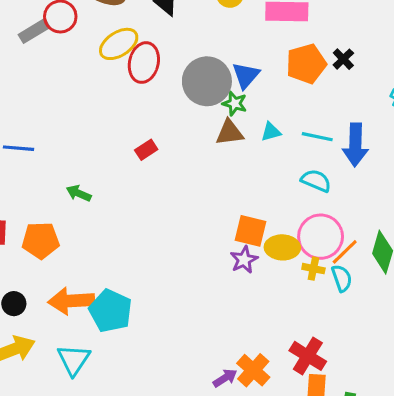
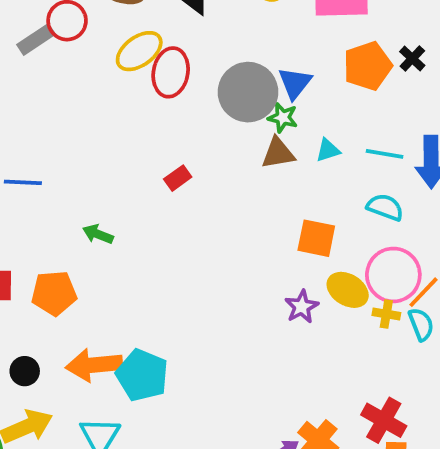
orange square: (251, 231) -> (316, 238), moved
yellow ellipse: (282, 247) -> (348, 290), turned 32

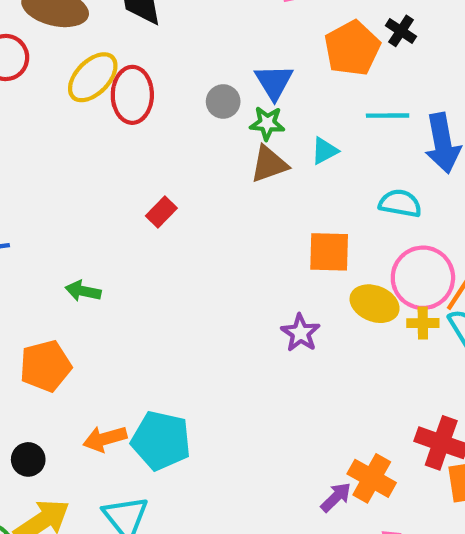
gray circle: (248, 92) -> (223, 101), size x0.5
cyan line: (385, 154) -> (388, 116), moved
purple star: (302, 307) -> (300, 333), moved
orange arrow: (94, 365) -> (105, 439), size x0.7

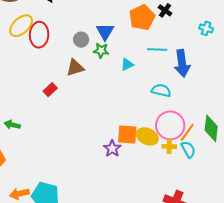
brown triangle: (269, 164) -> (75, 68), moved
orange square: (329, 252) -> (127, 134), moved

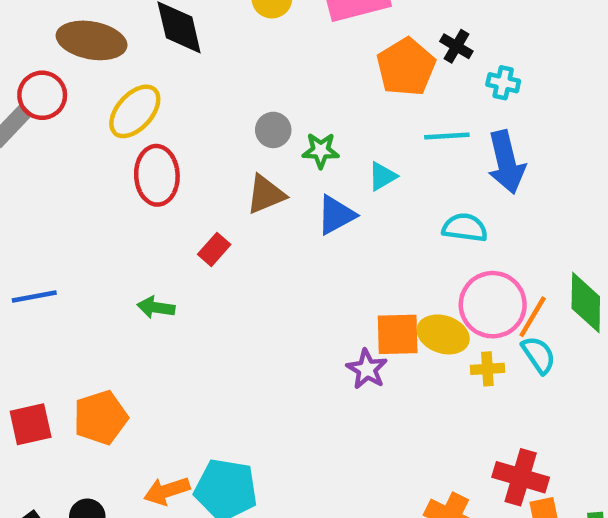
cyan cross: (206, 28) -> (503, 83), moved
blue triangle: (105, 32) -> (336, 215), moved, turned 36
red ellipse: (39, 35) -> (157, 175), moved
green arrow: (12, 125) -> (156, 307), moved
yellow cross: (169, 146) -> (487, 369), moved

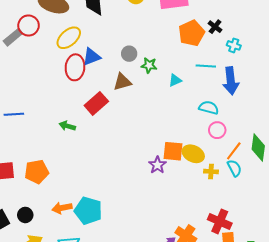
blue triangle: (336, 215) -> (92, 57), moved
red rectangle: (214, 249) -> (96, 103), size x1.6
pink circle: (493, 305) -> (217, 130), moved, size x0.6

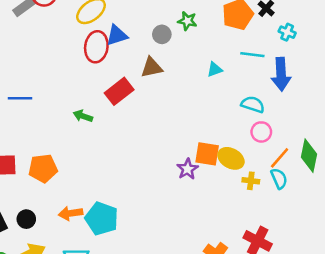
green star: (149, 65) -> (187, 21), moved

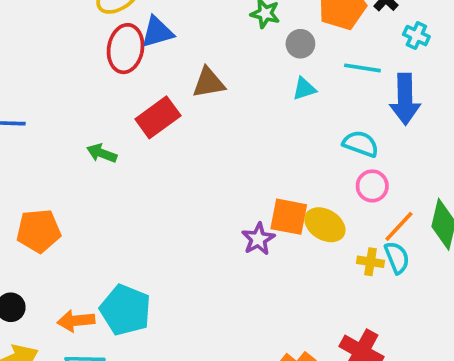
gray circle: (162, 34) -> (300, 44), moved
yellow cross: (251, 181) -> (370, 262), moved
orange arrow: (71, 213) -> (76, 321), moved

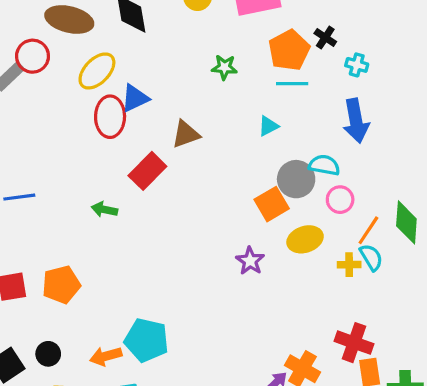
gray circle: (300, 44) -> (296, 179), moved, size x1.5
cyan line: (362, 68) -> (292, 84), moved
orange square: (289, 217) -> (272, 204), moved, turned -32
yellow ellipse: (325, 225) -> (305, 239), turned -40

